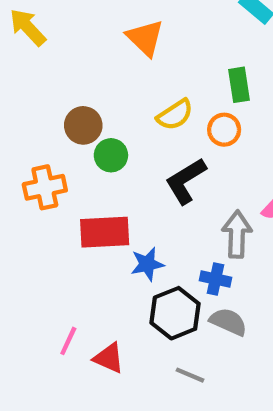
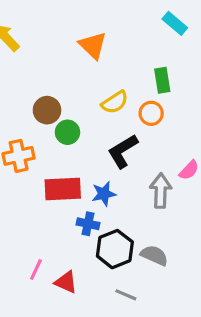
blue star: (147, 264) -> (104, 194), moved
blue cross: (216, 279) -> (88, 224), moved

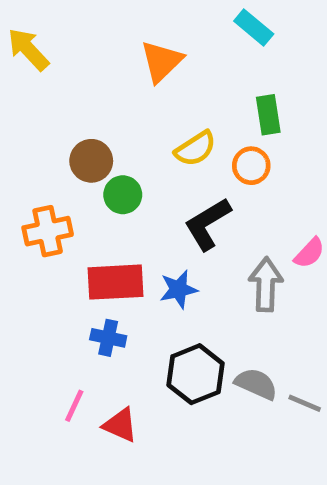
cyan rectangle: (175, 23) -> (254, 27), moved
orange triangle: (93, 45) -> (162, 61), turned 32
blue cross: (88, 224) -> (108, 338), moved
gray line: (126, 295) -> (305, 403), moved

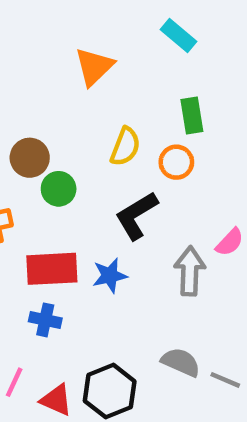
yellow semicircle: (195, 149) -> (125, 147), turned -36
black hexagon: (195, 374) -> (110, 391), moved

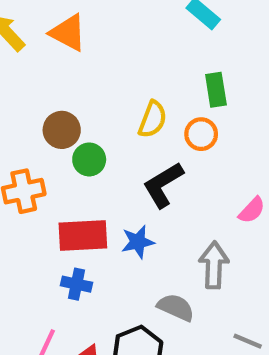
orange triangle: (94, 67) -> (68, 33), moved, turned -48
gray arrow: (190, 271) -> (214, 265), moved
gray semicircle: (181, 362) -> (176, 307), moved

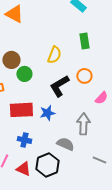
orange circle: (201, 134) -> (84, 76), moved
blue cross: (76, 284) -> (24, 140), moved

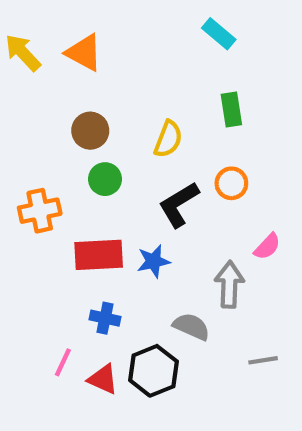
brown circle: (11, 60) -> (90, 131), moved
pink semicircle: (101, 98) -> (267, 247), moved
gray line: (99, 160) -> (263, 360), turned -32

